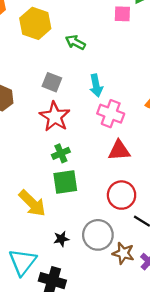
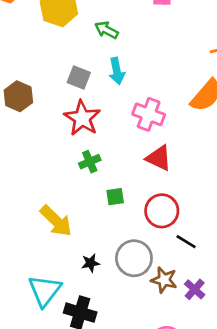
cyan arrow: (96, 86) -> (117, 71), moved
red triangle: (119, 150) -> (159, 158), turned 30
green square: (65, 182) -> (115, 197), moved, size x0.6

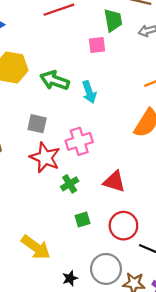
green arrow: (107, 30) -> (55, 80), size x1.4
cyan arrow: (117, 71) -> (89, 92), moved
pink cross: (149, 114) -> (79, 141), moved, turned -30
green cross: (90, 162) -> (70, 184), moved

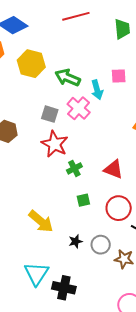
pink square: (97, 45) -> (119, 76), moved
pink cross: (79, 141) -> (79, 108), moved, turned -35
gray circle: (106, 269) -> (101, 245), size x0.7
black star: (70, 278) -> (76, 241), moved

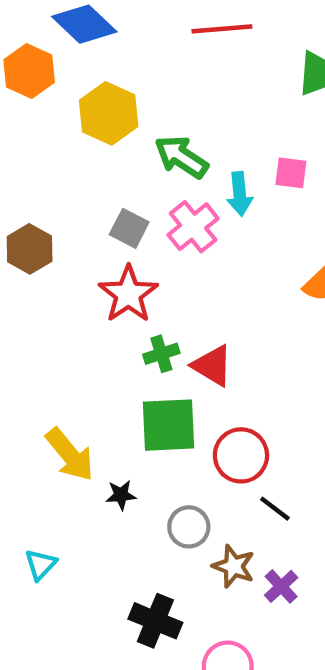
red triangle: (113, 169) -> (212, 366), moved
green square: (83, 200) -> (169, 425), size x2.0
black star: (76, 241) -> (121, 495), moved
cyan triangle: (36, 274) -> (41, 565), size x0.6
black cross: (64, 288) -> (155, 621), moved

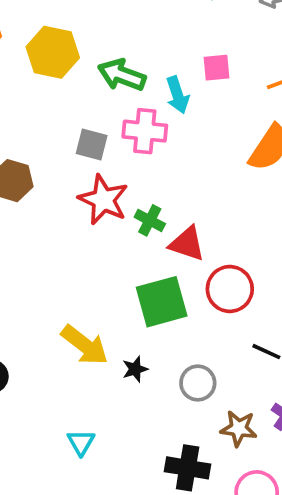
pink cross: (193, 227) -> (145, 131), turned -33
green cross: (161, 354) -> (150, 220), moved, turned -32
red circle: (241, 455) -> (230, 289), moved
brown star: (234, 566) -> (239, 428), moved

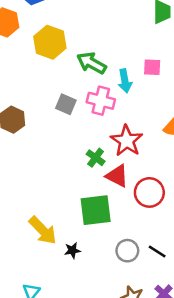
red star: (103, 200) -> (127, 141), moved
red circle: (230, 289) -> (149, 192), moved
gray circle: (198, 383) -> (127, 251), moved

